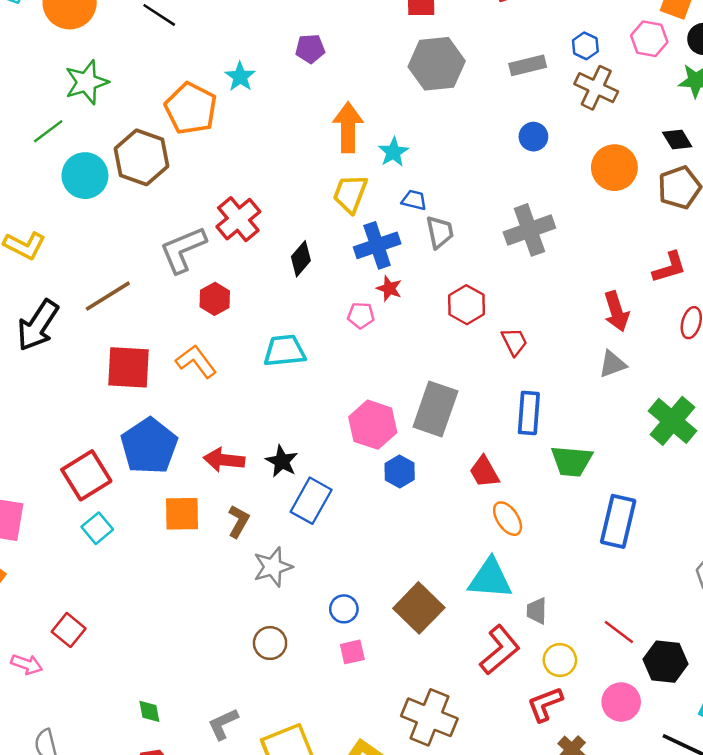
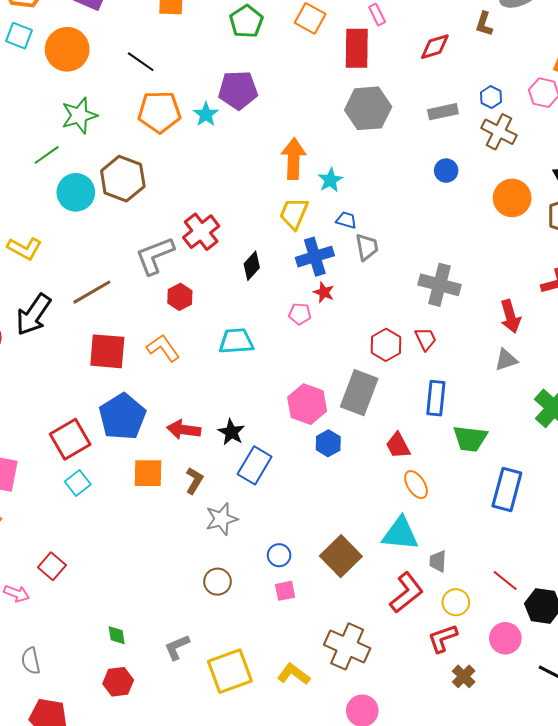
purple pentagon: (310, 49) -> (238, 90), moved, size x1.6
orange pentagon: (191, 108) -> (159, 112), moved, turned -30
gray cross: (529, 230) -> (439, 285), moved, turned 33
red hexagon: (467, 305) -> (386, 345), moved

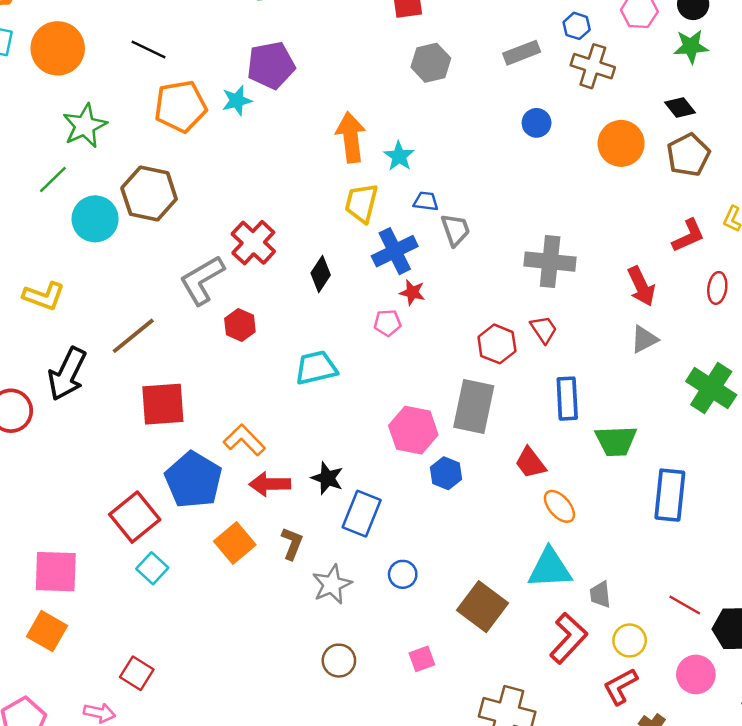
gray hexagon: (368, 108) -> (431, 63), size x0.7
cyan star: (206, 114) -> (237, 101), turned 30
orange L-shape: (163, 348) -> (244, 440), moved
orange square: (148, 473) -> (235, 543), turned -32
blue circle: (279, 555) -> (403, 574), moved

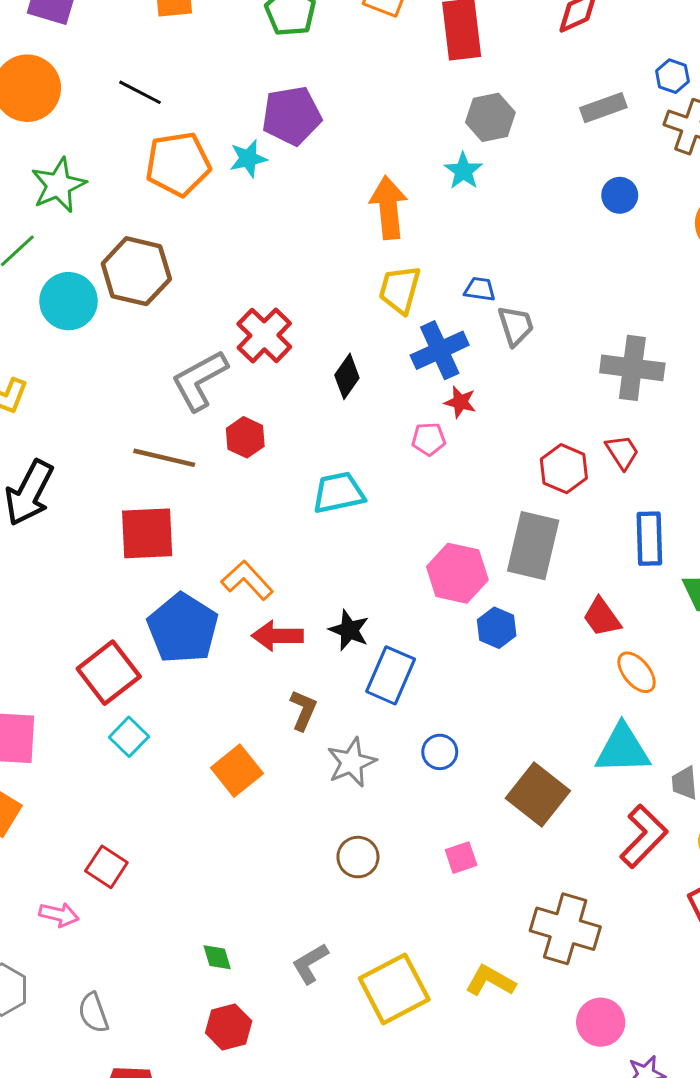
cyan star: (399, 156) -> (463, 171), moved
brown line: (133, 336) -> (164, 458), moved, turned 51
orange square: (235, 543) -> (237, 771), moved

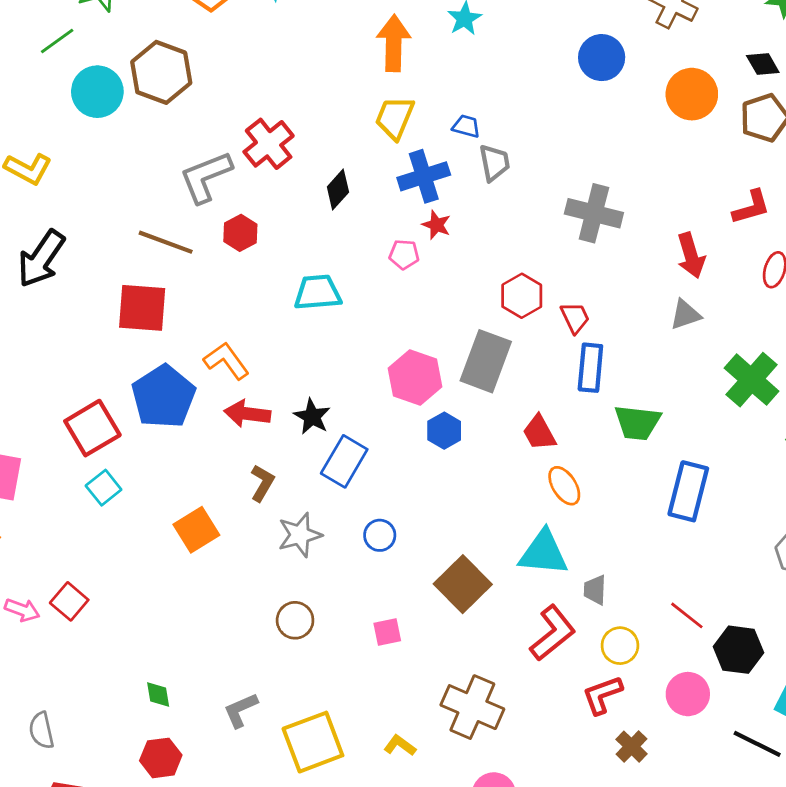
blue circle: (620, 195) -> (602, 58), size x1.4
red trapezoid: (622, 452) -> (575, 318), moved
pink arrow: (59, 915) -> (22, 610), moved
yellow L-shape: (490, 981) -> (400, 745), size x0.7

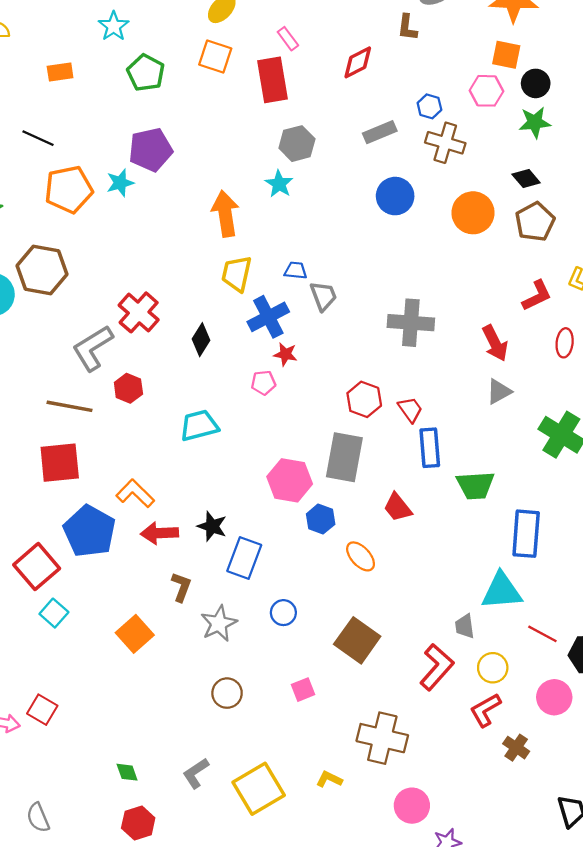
orange ellipse: (564, 486) -> (361, 556), moved
cyan triangle: (543, 553) -> (502, 591), moved

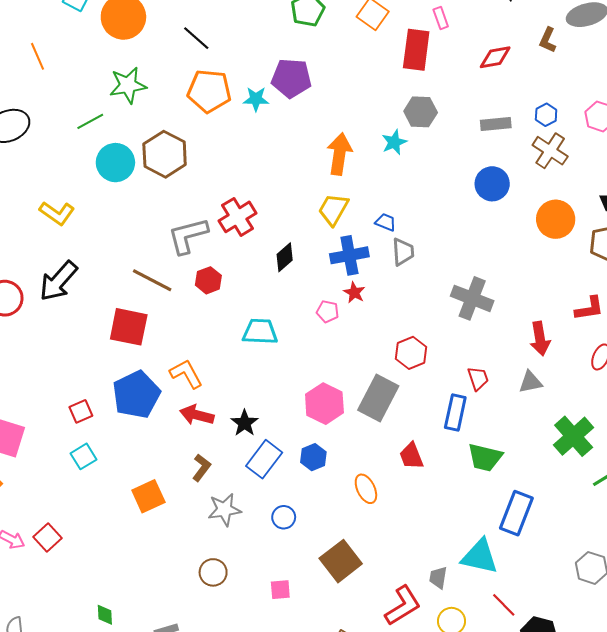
red trapezoid: (410, 410) -> (478, 378), moved
blue hexagon: (321, 519) -> (313, 457), moved
red square: (37, 567) -> (81, 411), size x0.6

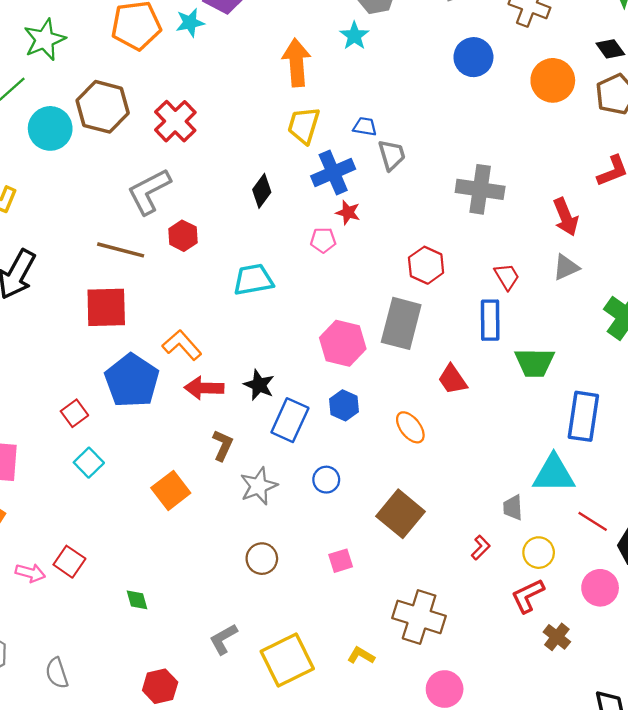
red cross: (237, 217) -> (175, 121), moved
red L-shape: (403, 606) -> (481, 548), size x0.5
green diamond: (105, 615) -> (137, 600), moved

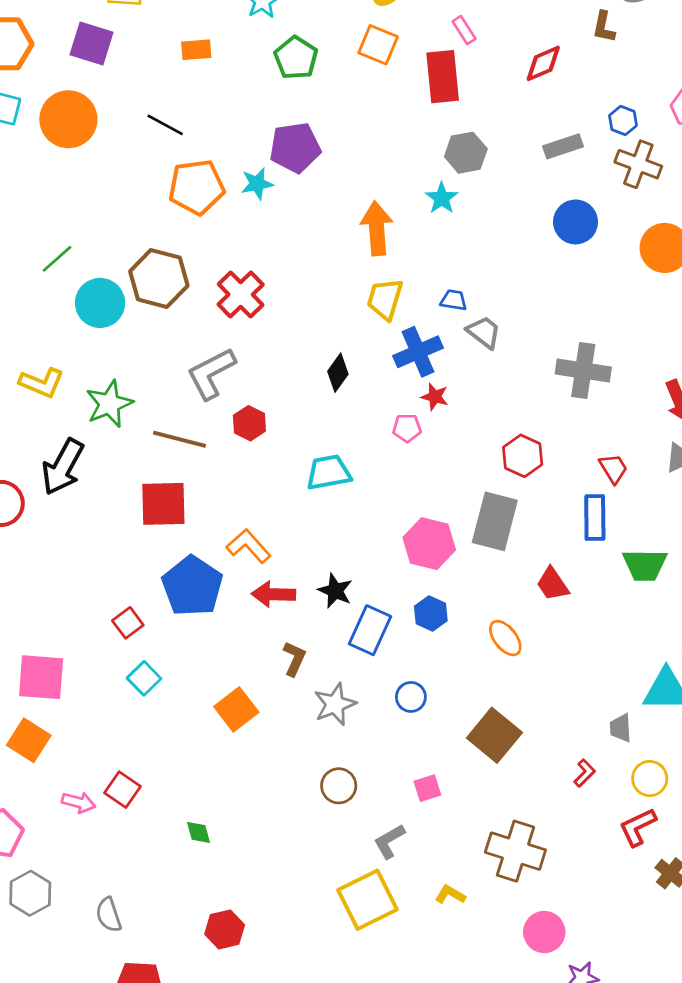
green star: (45, 40) -> (109, 404), moved
gray trapezoid: (392, 155) -> (484, 332), turned -36
gray L-shape: (223, 639) -> (389, 841), moved

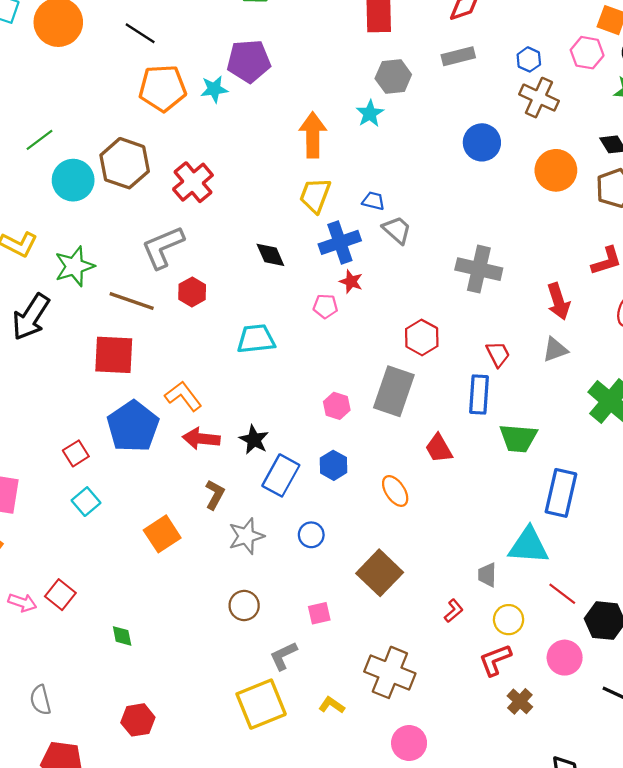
gray rectangle: (563, 146) -> (458, 56), moved
black diamond: (338, 373) -> (270, 255), turned -64
pink hexagon: (429, 544) -> (337, 406), size x0.6

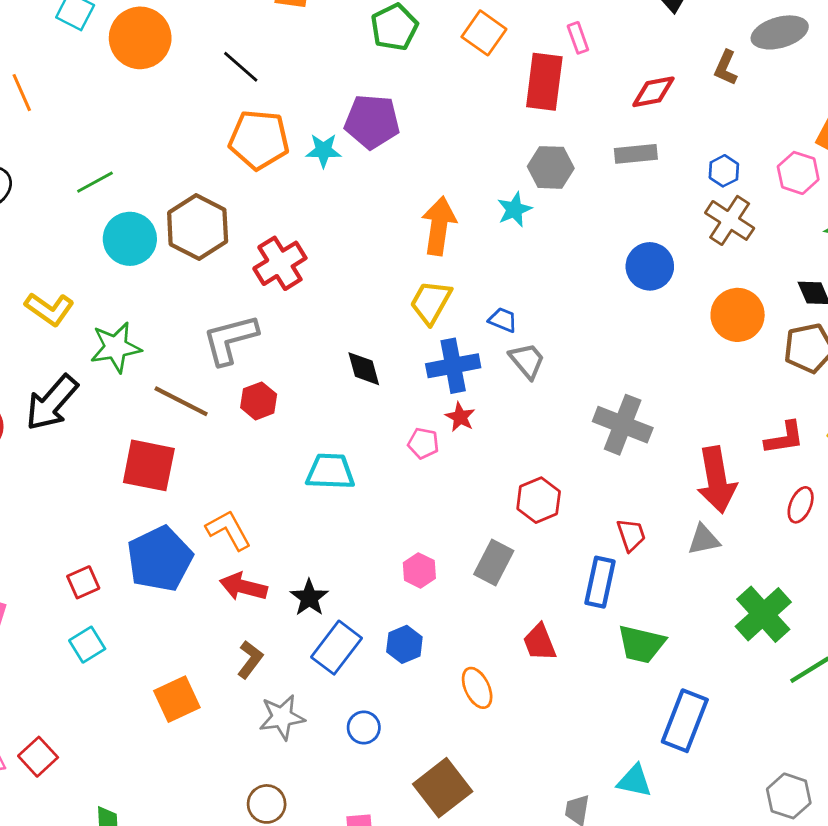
red arrow: (558, 301) -> (717, 480), size x1.4
gray rectangle: (394, 391) -> (494, 563), size x0.7
cyan triangle: (529, 546) -> (634, 781), size x0.7

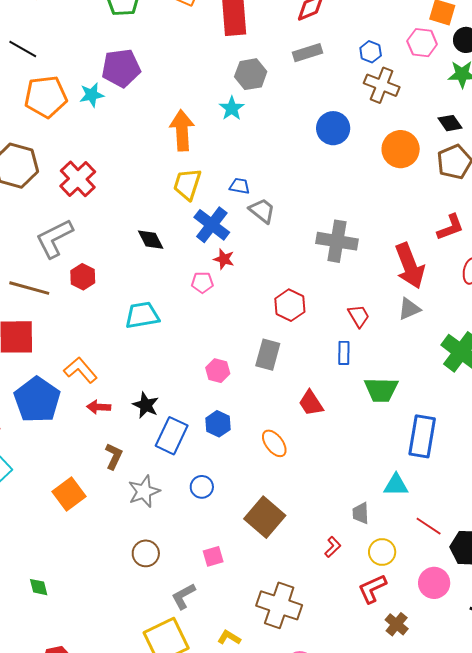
blue cross: (453, 366) -> (212, 225), turned -30
blue rectangle: (600, 582) -> (344, 353), size x0.7
red arrow: (243, 587) -> (99, 407), size x0.7

